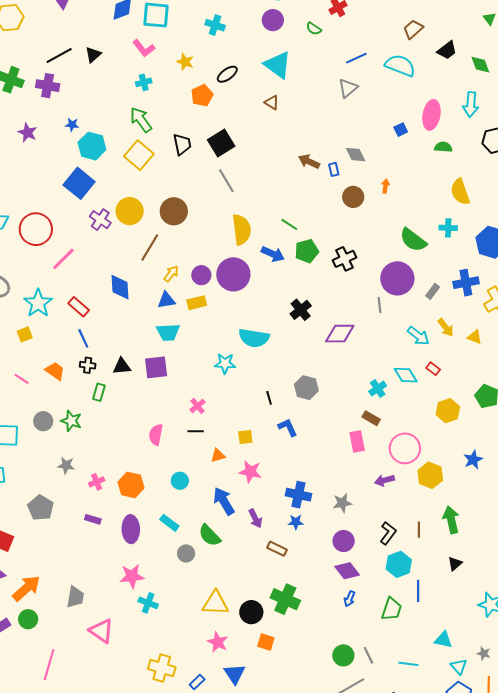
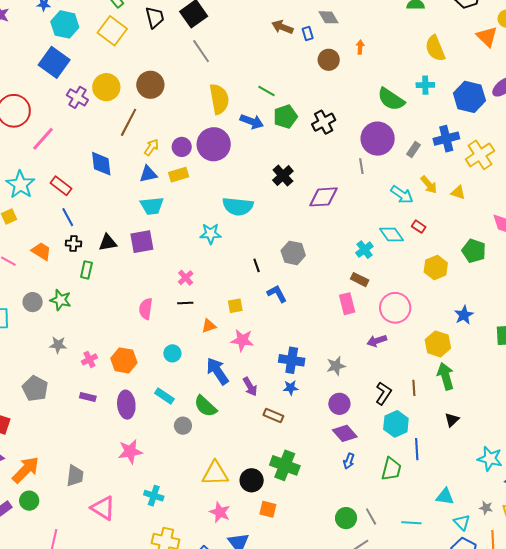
yellow hexagon: (430, 475) -> (438, 344), moved
cyan cross: (148, 603) -> (154, 496), moved

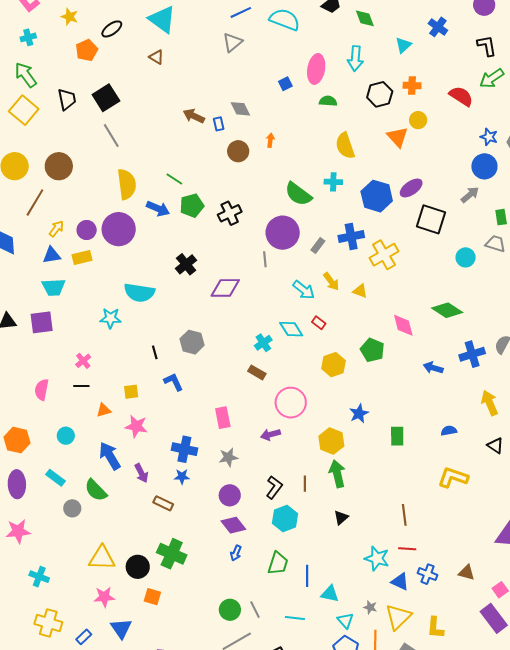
pink rectangle: (347, 304) -> (223, 418), moved
blue line: (417, 449) -> (307, 576), moved
pink star: (220, 512) -> (104, 597), turned -30

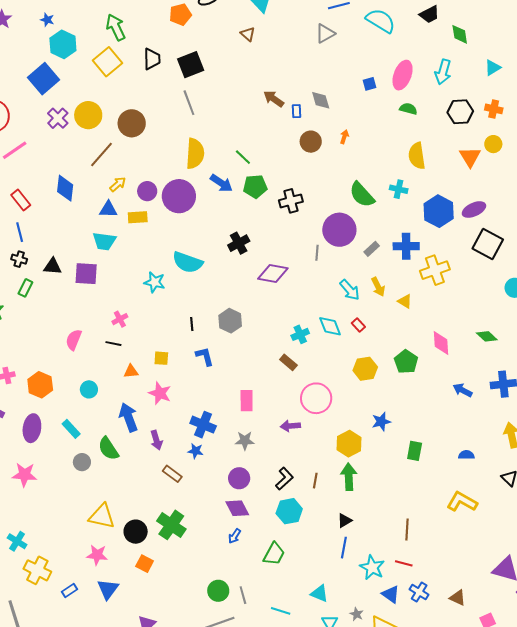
green diamond: (447, 310) -> (487, 336), size x0.7
blue line: (307, 576) -> (344, 548), moved
cyan cross: (39, 577) -> (17, 541), moved

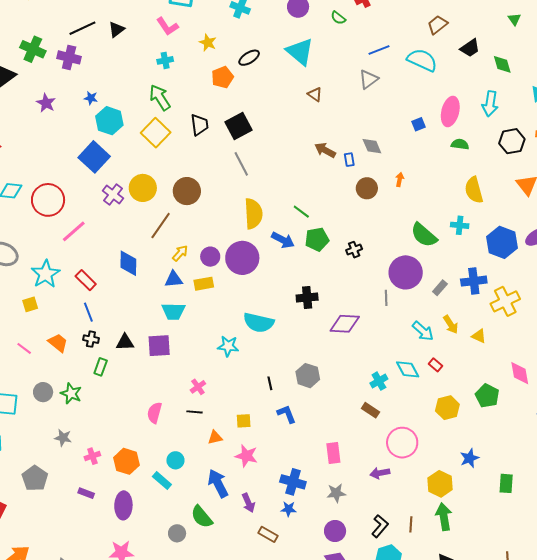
brown triangle: (248, 34) -> (315, 94), moved
black cross: (291, 201) -> (354, 250), size x0.7
black cross: (239, 243) -> (307, 298), turned 30
cyan rectangle: (71, 429) -> (162, 481), moved

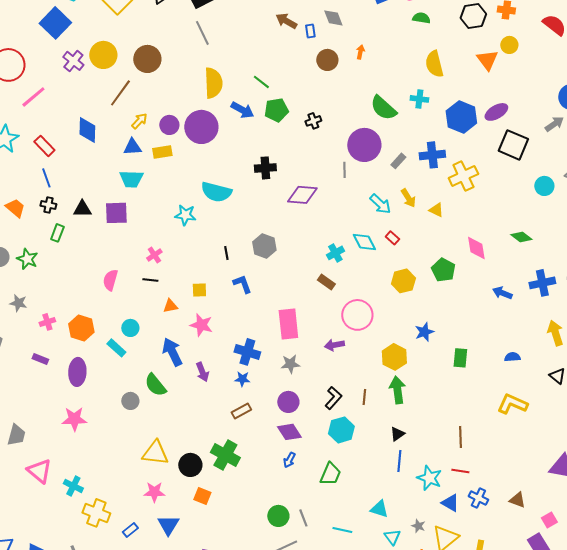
pink rectangle: (333, 453) -> (288, 324), size x1.4
brown rectangle: (268, 534) -> (241, 411), moved, turned -60

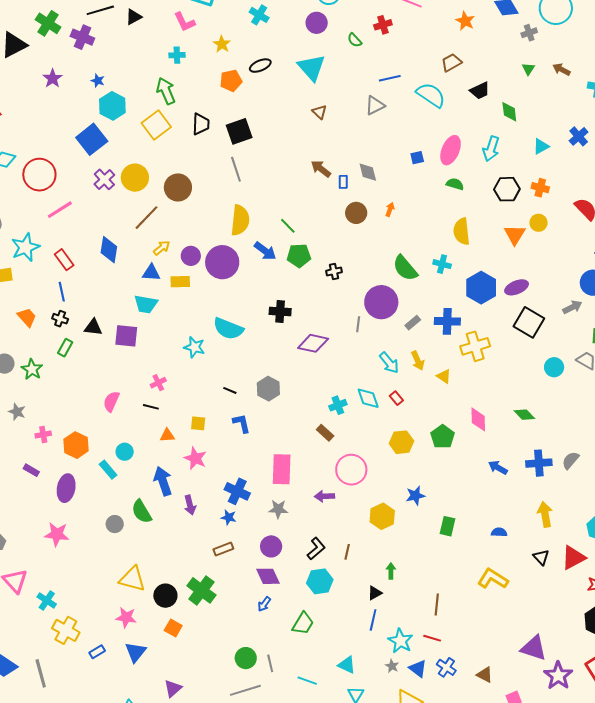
black line: (226, 253) -> (230, 390), turned -64
green arrow: (397, 390) -> (391, 571), moved, size x0.6
gray star: (418, 526) -> (392, 666), moved

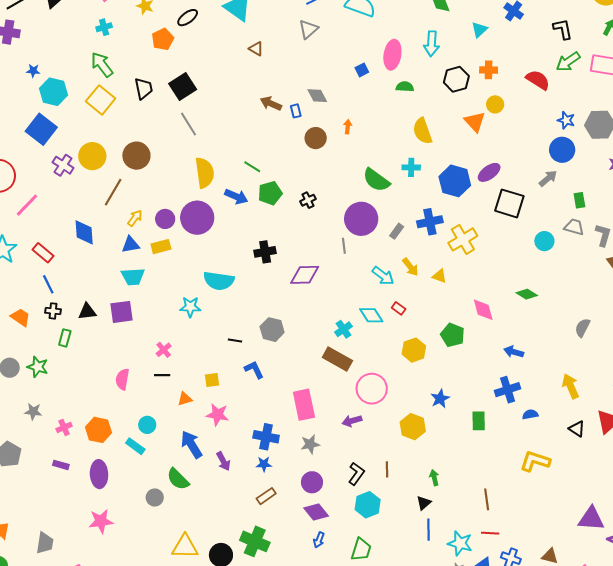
brown rectangle: (325, 433) -> (337, 359), size x1.6
blue cross: (539, 463) -> (508, 390), moved

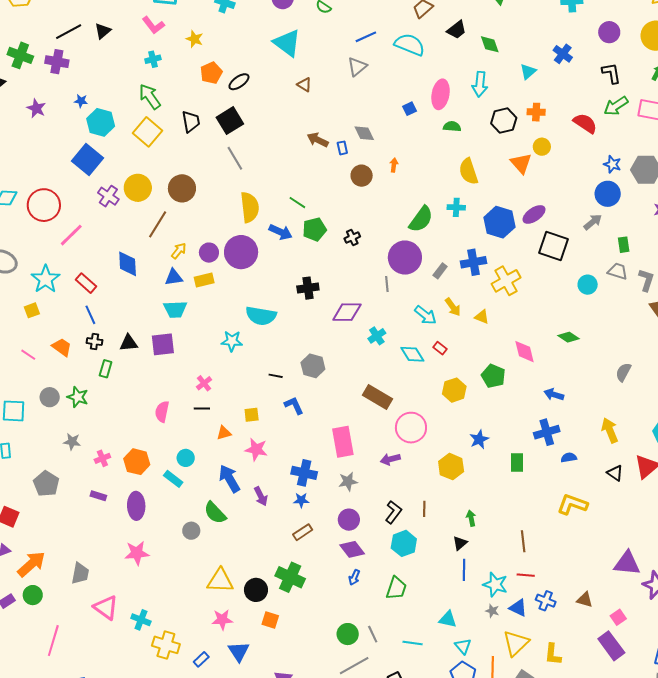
black ellipse: (188, 18) -> (239, 82), moved
green semicircle: (376, 180) -> (421, 219), turned -92
cyan cross: (343, 329) -> (377, 336), moved

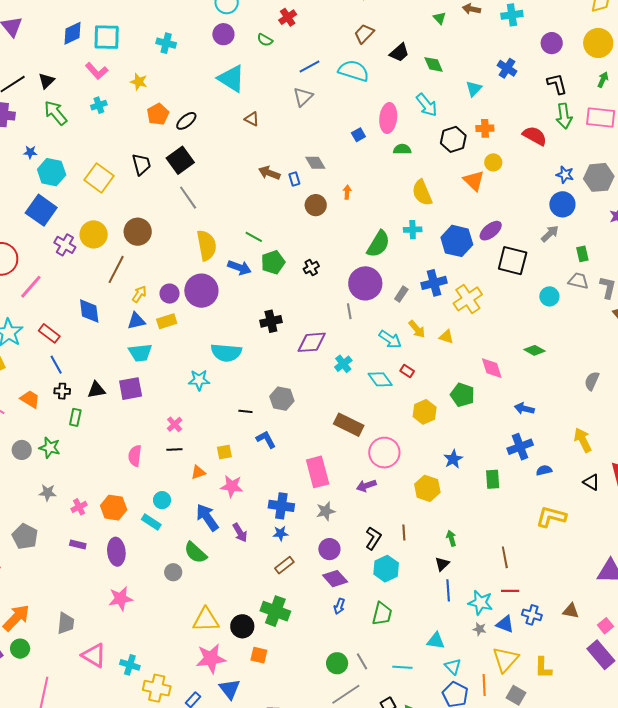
cyan arrow: (480, 84) -> (427, 105), turned -40
green arrow: (150, 97) -> (56, 113), moved
green arrow: (616, 106) -> (564, 116), turned -60
pink star: (222, 620) -> (211, 658), size x1.4

